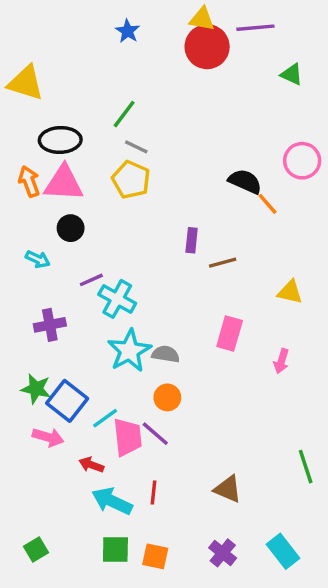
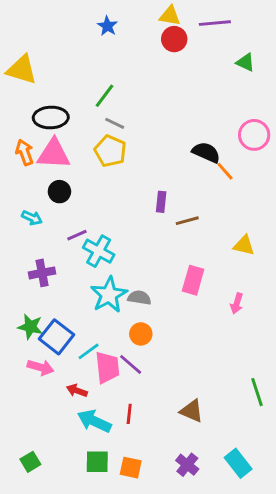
red circle: (207, 47) -> (174, 39), size x0.7

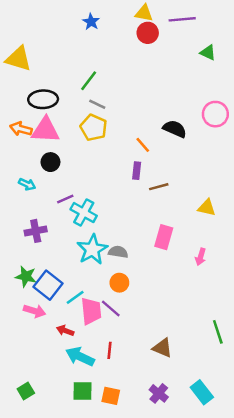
orange arrow: (25, 152) -> (21, 129), turned -55
orange line: (225, 171) -> (143, 145), moved

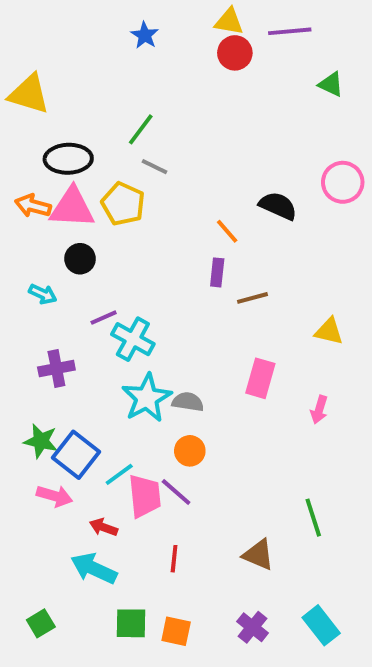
yellow pentagon: (94, 128) -> (123, 204), moved
green line: (218, 332) -> (313, 518), moved
cyan arrow: (80, 357) -> (94, 568), moved

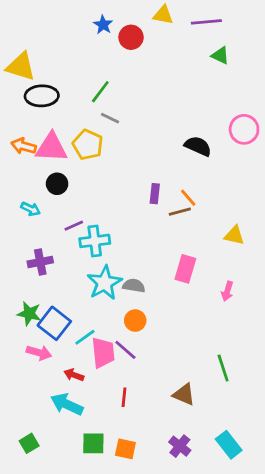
red circle: (235, 53) -> (131, 37), moved
green triangle: (331, 84) -> (220, 55), moved
black ellipse: (68, 159) -> (42, 96), moved
orange line: (227, 231) -> (188, 198), moved
cyan cross: (133, 339) -> (95, 241), turned -36

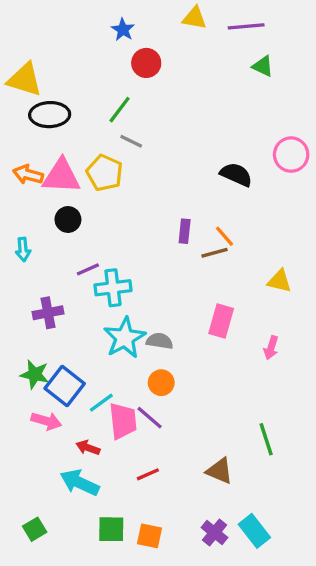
red circle: (131, 37) -> (146, 63), moved
cyan arrow: (31, 209) -> (23, 249), moved, turned 60
red line: (124, 397) -> (148, 474), turned 60
cyan rectangle: (229, 445) -> (254, 531), moved

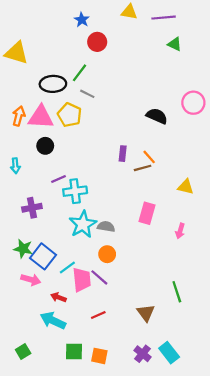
black ellipse: (50, 115) -> (53, 84), moved
orange arrow: (28, 175) -> (19, 116), turned 90
brown triangle: (219, 471) -> (146, 313), turned 30

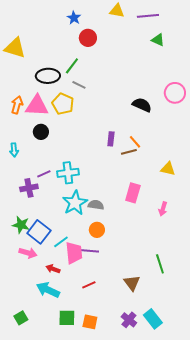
purple line: (58, 179) -> (44, 174), moved
purple line: (99, 277) -> (90, 251), turned -36

